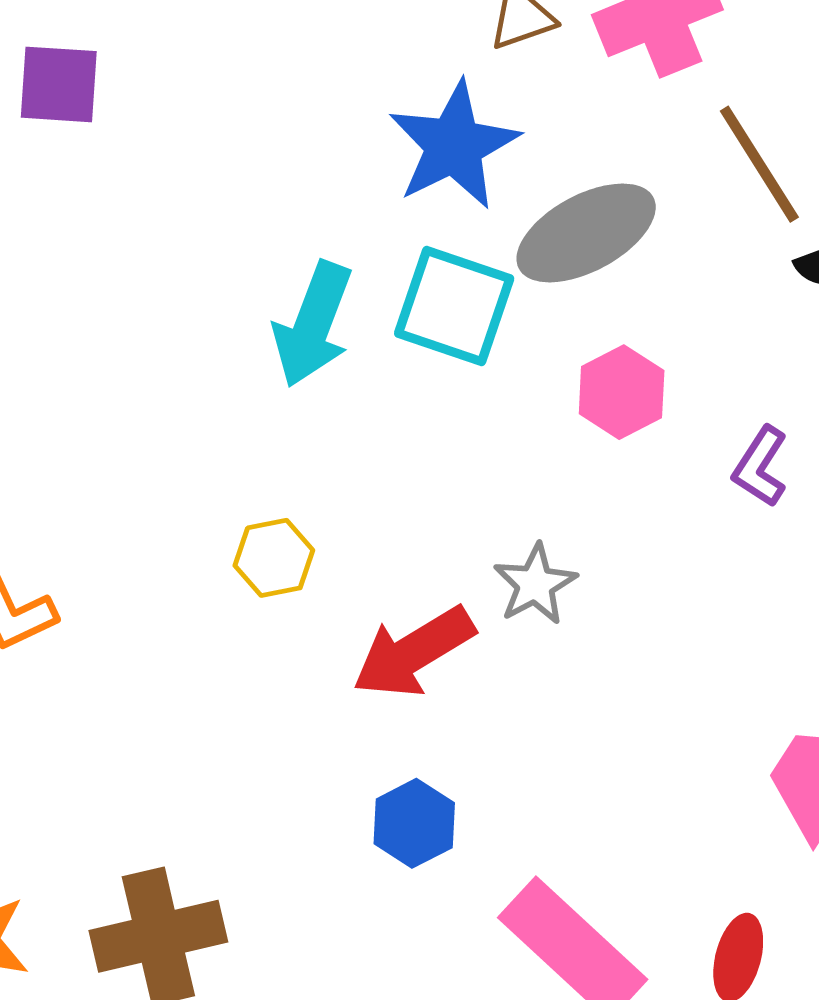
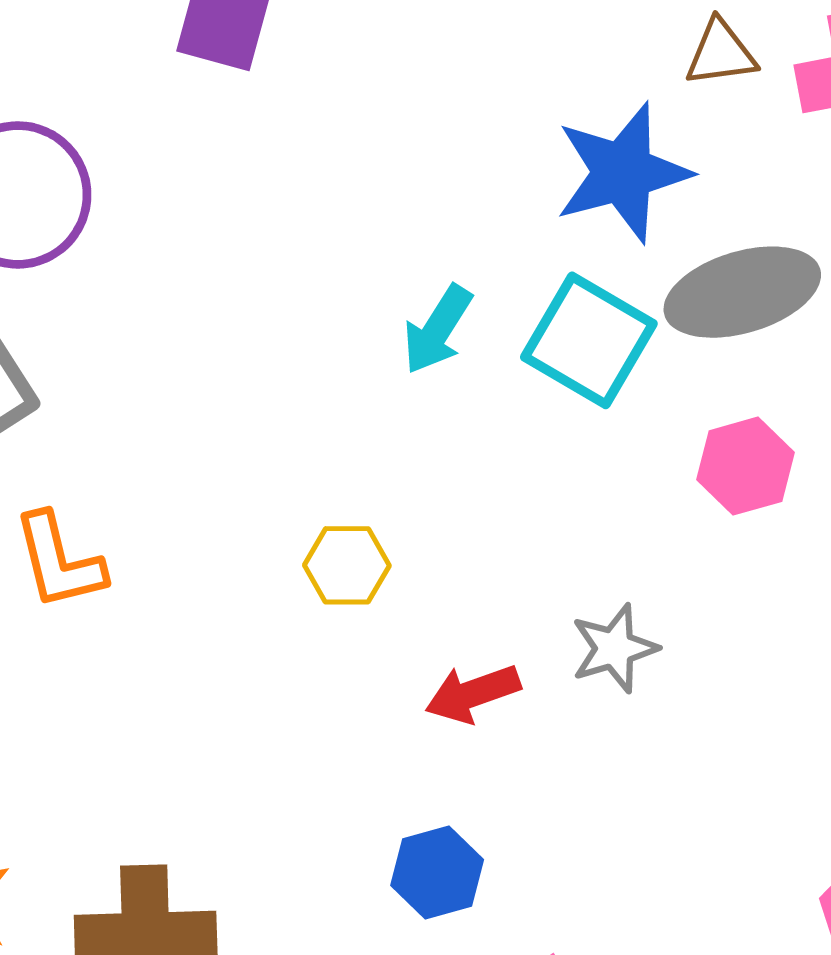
cyan arrow: (313, 324) -> (437, 330), size x0.7
red arrow: (414, 652) -> (473, 694), size x0.7

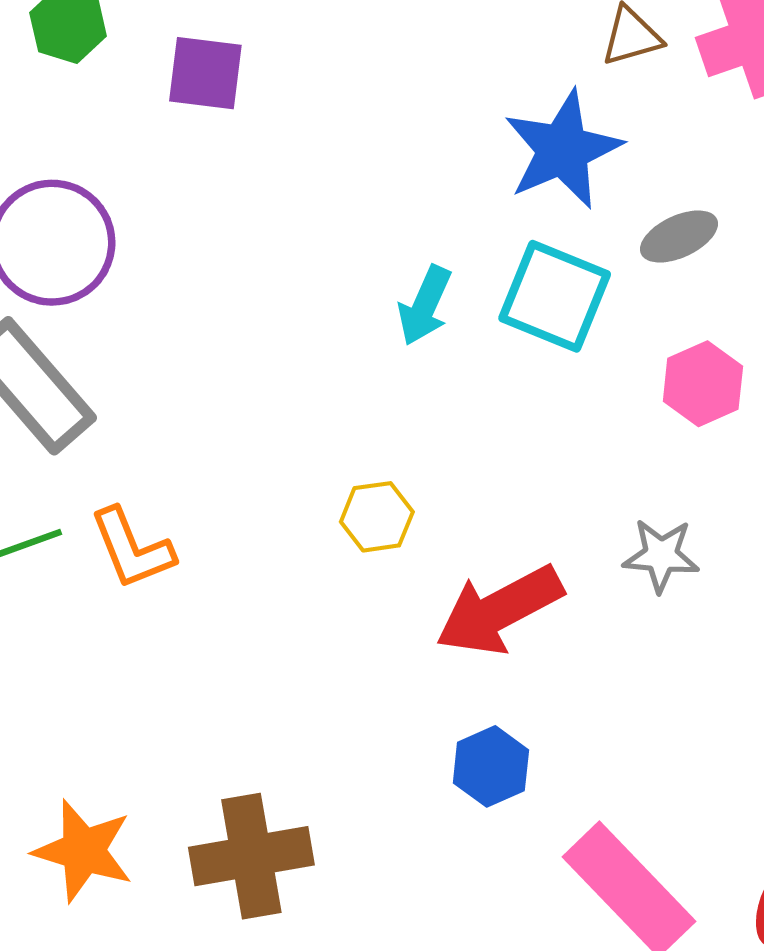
gray ellipse: (742, 292) -> (679, 236), size x0.6
gray star: (614, 648) -> (661, 555), moved, turned 30
red arrow: (473, 694) -> (499, 610), size x1.6

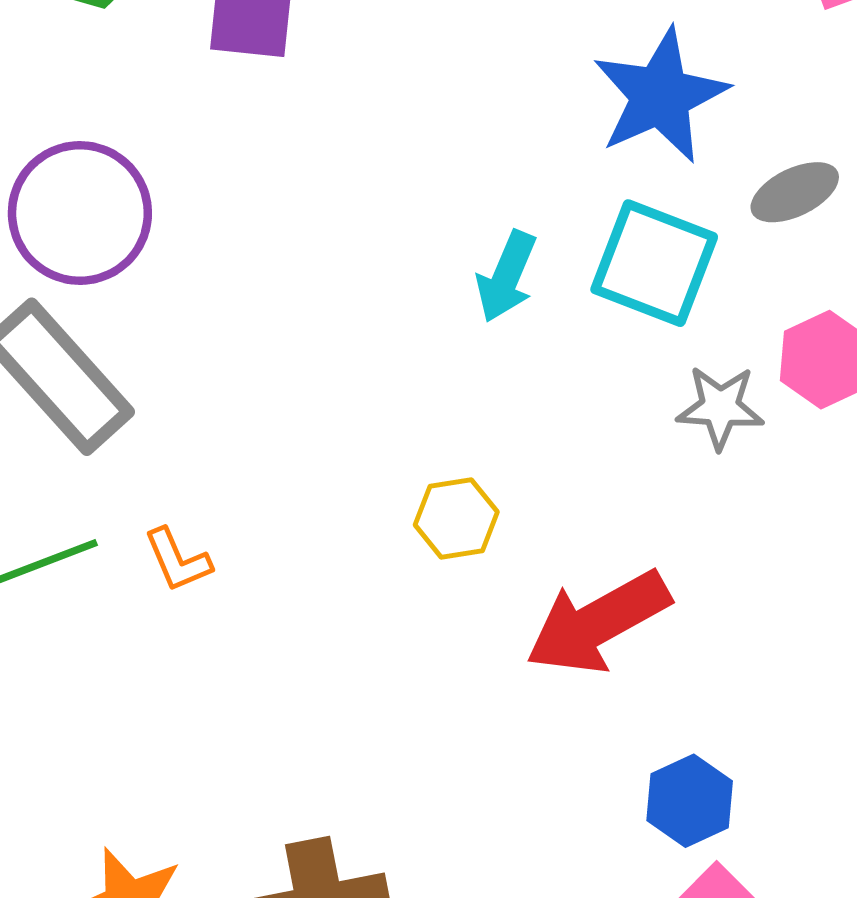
orange L-shape: (132, 548) -> (178, 560), size x0.7
gray star: (661, 555) -> (720, 407), moved
blue hexagon: (491, 766) -> (690, 801), moved

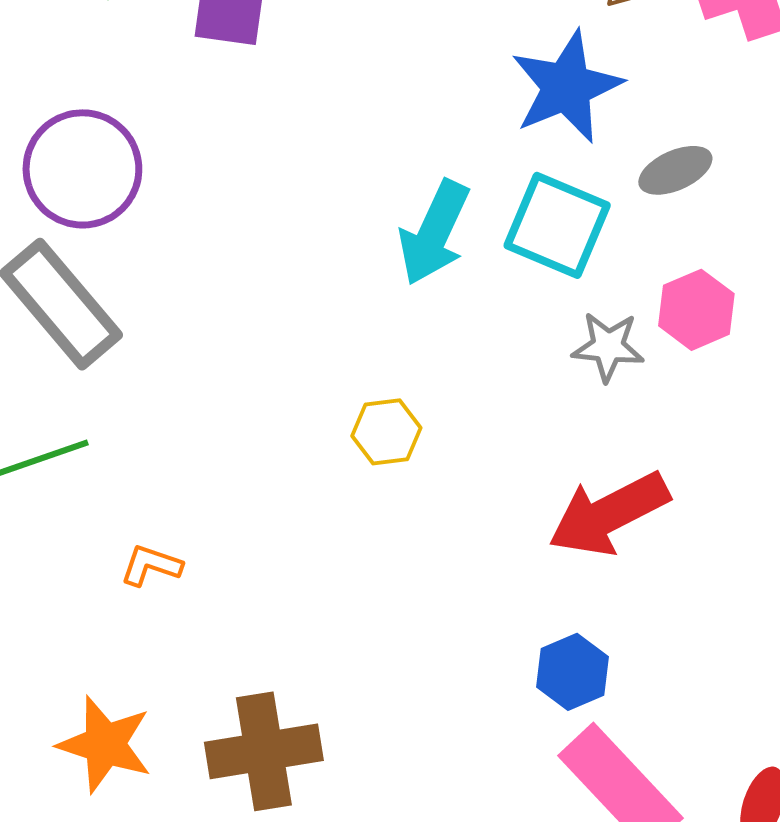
cyan arrow: (506, 277) -> (434, 233), size x1.4
orange L-shape: (178, 560) -> (151, 565), moved, turned 130
red arrow: (598, 622) -> (609, 514), moved

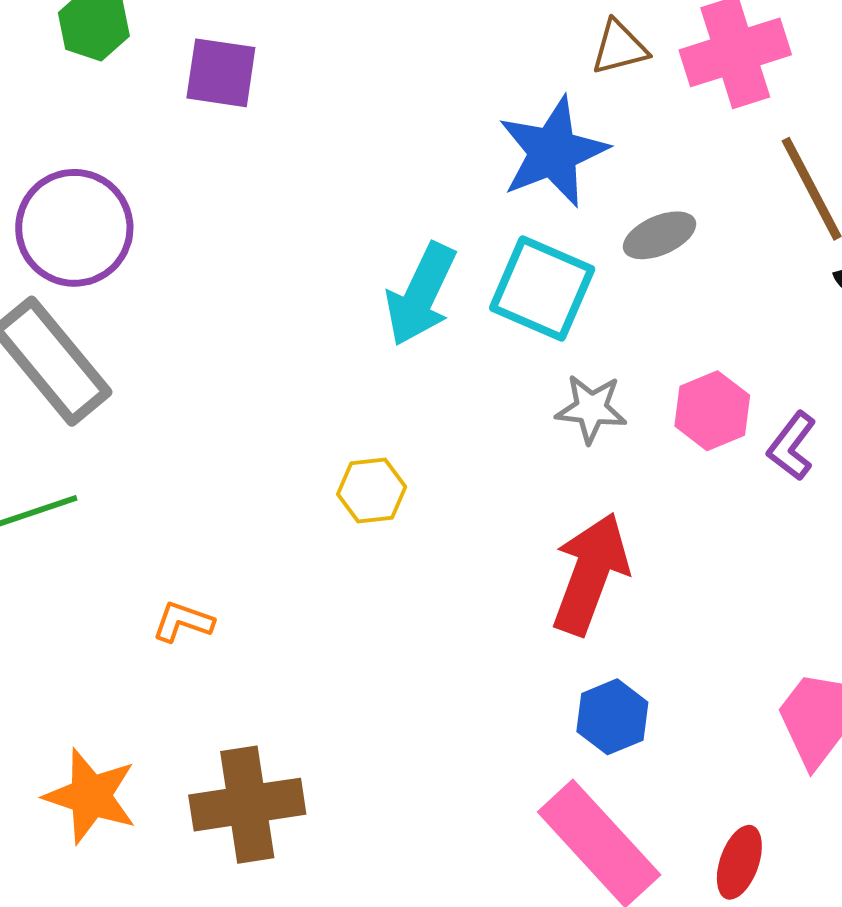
pink hexagon: (696, 310) -> (712, 411), moved
red arrow: (609, 514) -> (590, 574), turned 137
orange L-shape: (151, 565) -> (183, 622), moved
blue hexagon: (572, 672) -> (612, 717), moved

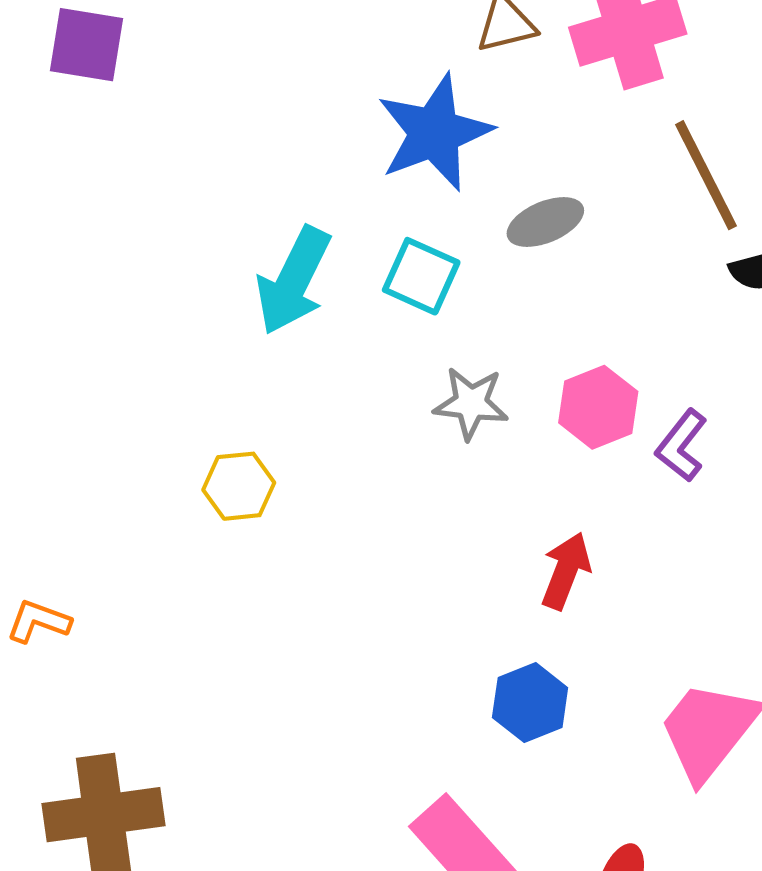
cyan square: (542, 289) -> (421, 276), size x0.7
red arrow: (590, 574) -> (566, 571), moved, size x0.6
blue hexagon: (612, 717) -> (530, 703), moved

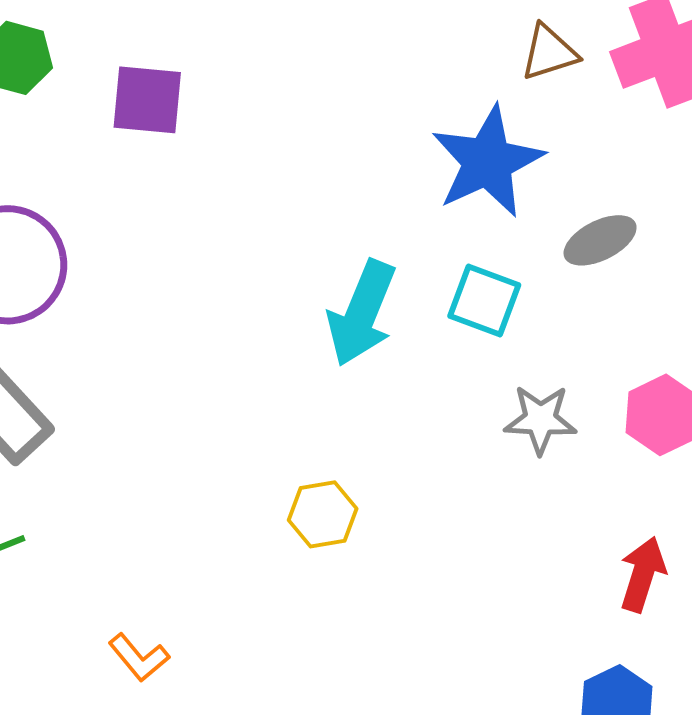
orange L-shape: (38, 621) -> (139, 658), turned -146

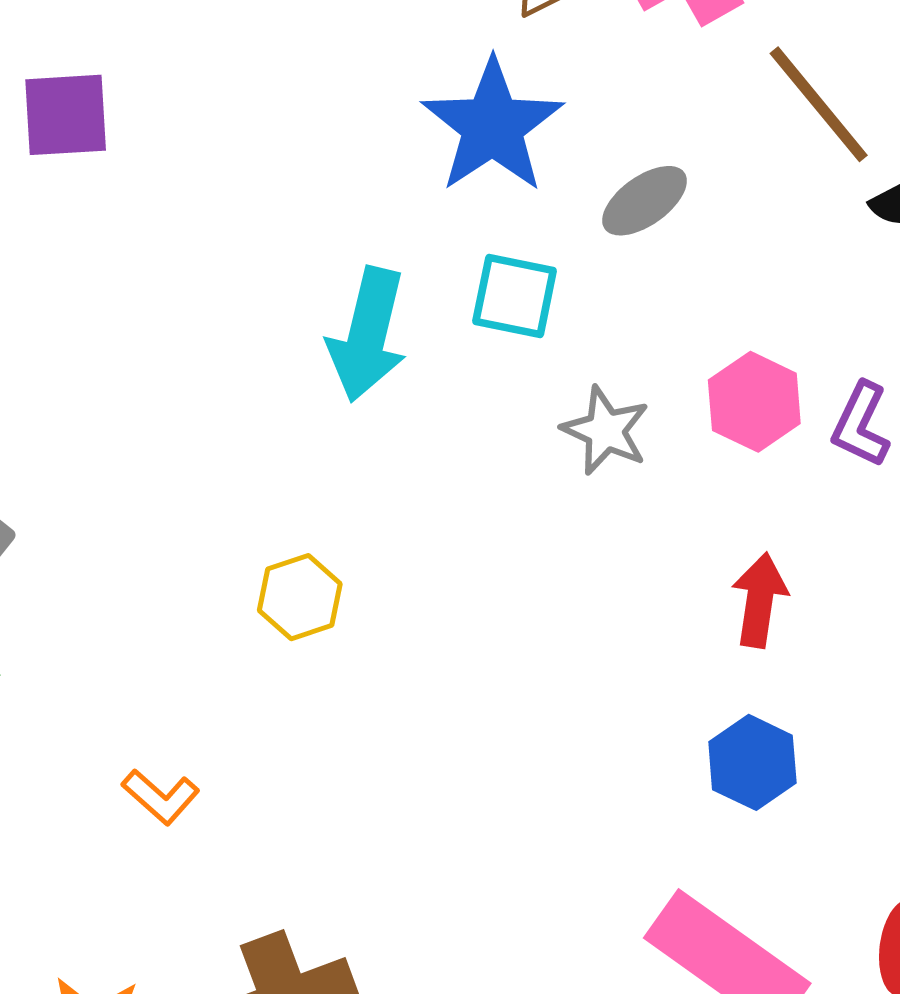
gray star: (540, 419) -> (606, 430), turned 30
yellow hexagon: (323, 514) -> (300, 597), moved

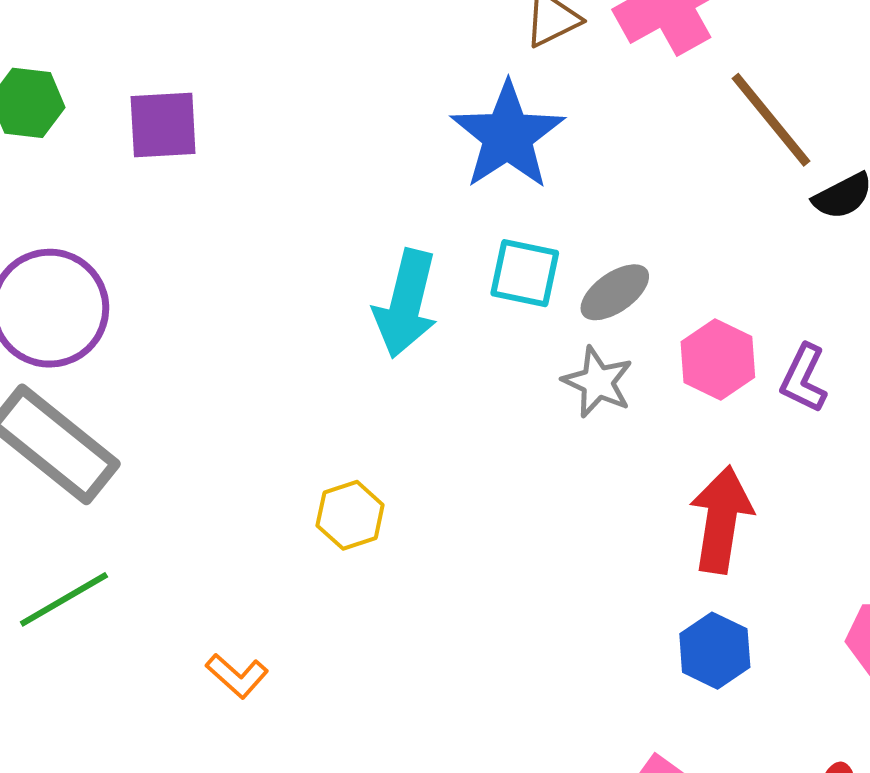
gray ellipse: (645, 201) -> (615, 292), moved
red arrow: (760, 600) -> (721, 520), size x1.4

